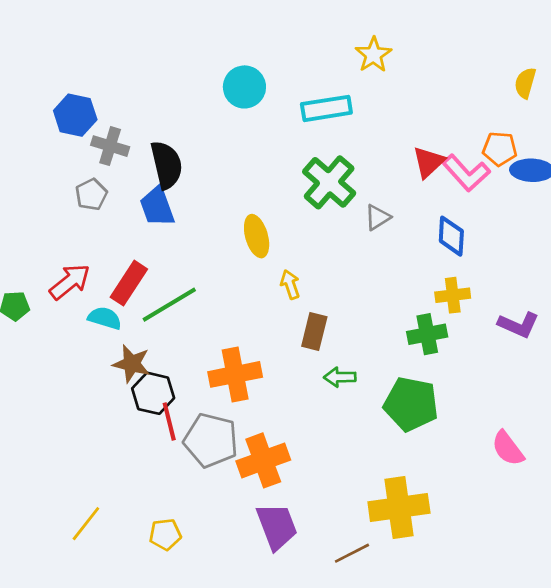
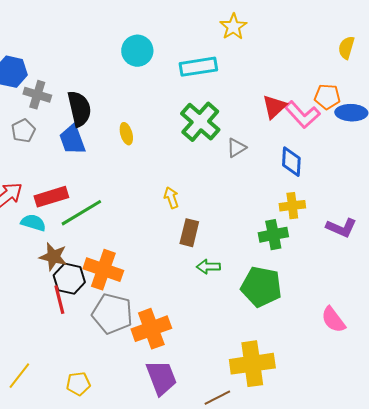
yellow ellipse: (257, 236) -> (126, 134), moved, size x0.7
red rectangle: (129, 283) -> (51, 197), turned 40
orange cross: (235, 374) -> (103, 270), moved, turned 30
red line: (169, 421) -> (59, 300), moved

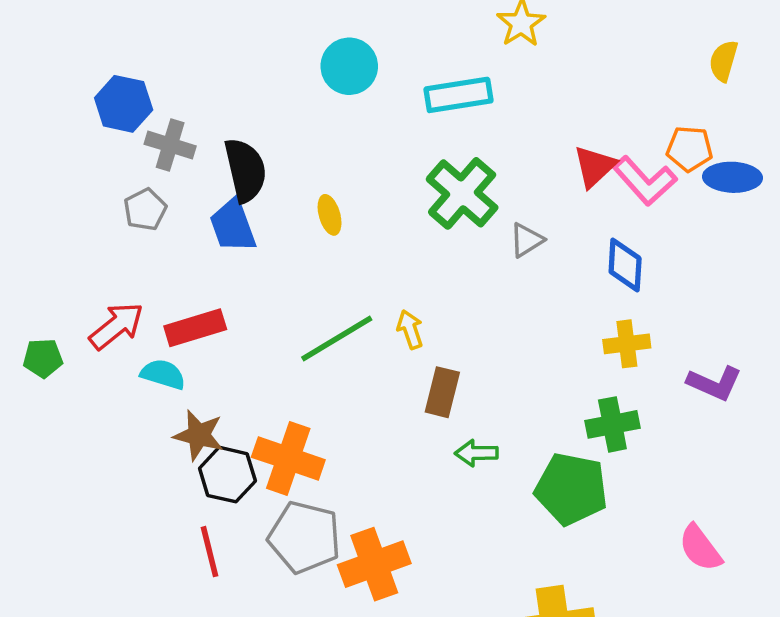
green line: (81, 213) -> (337, 338), moved
green cross: (273, 235) -> (612, 424), moved
red line: (59, 300) -> (210, 552), moved

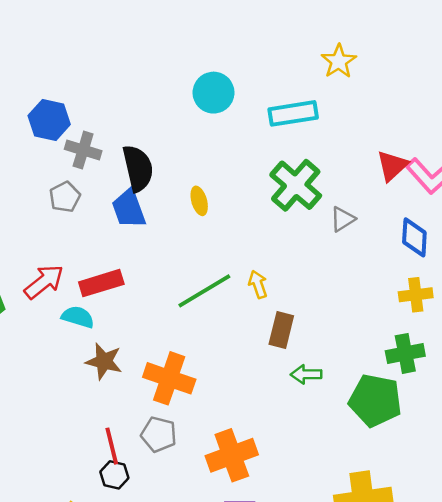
black hexagon: (227, 475) -> (114, 475), moved, size x0.7
gray pentagon: (304, 537) -> (159, 434), moved, size x0.7

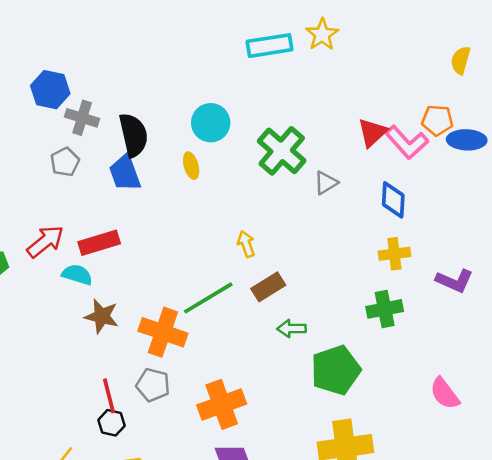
cyan circle: (214, 93) -> (211, 123), moved
cyan rectangle: (293, 113) -> (269, 46), moved
green line: (204, 291) -> (208, 298), moved
brown rectangle: (281, 330) -> (268, 287), turned 44
green pentagon: (375, 400) -> (336, 370), moved, turned -30

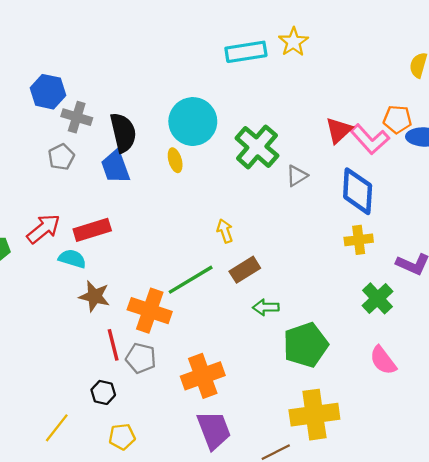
cyan circle: (211, 123) -> (193, 122), size x1.4
blue diamond: (393, 200) -> (358, 191), size x1.4
green cross: (385, 309) -> (377, 298), moved, turned -32
pink semicircle: (445, 393) -> (383, 360), moved
red line: (109, 396) -> (113, 345), moved

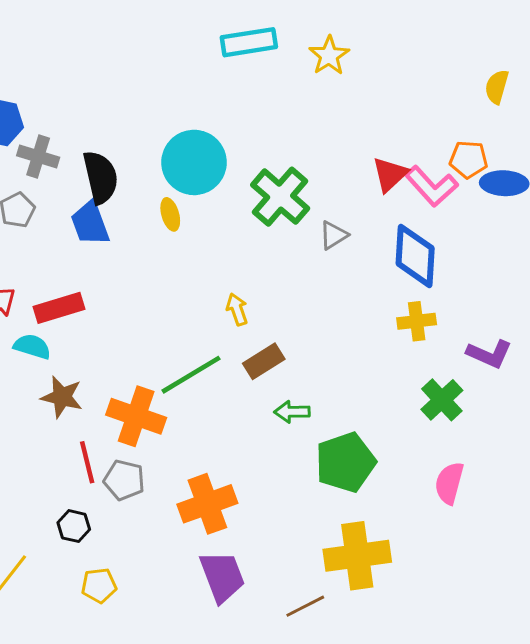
cyan rectangle: (246, 52) -> (249, 42), moved
pink semicircle: (383, 360) -> (449, 483), turned 52

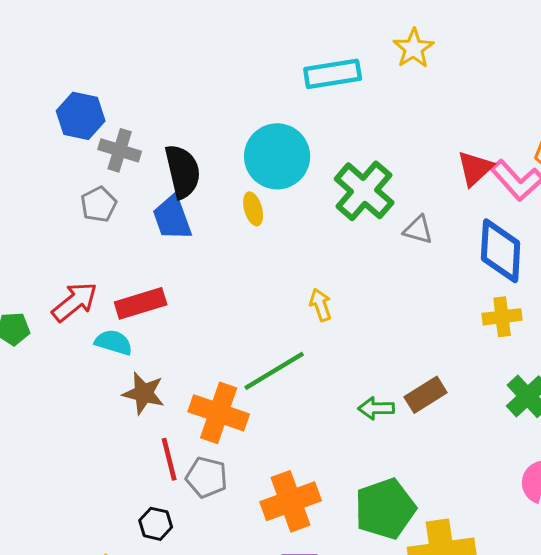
cyan rectangle: (249, 42) -> (333, 74), moved
gray triangle: (333, 235) -> (418, 230), turned 48
brown rectangle: (264, 361) -> (426, 395), moved
green pentagon: (345, 462) -> (385, 509), moved

